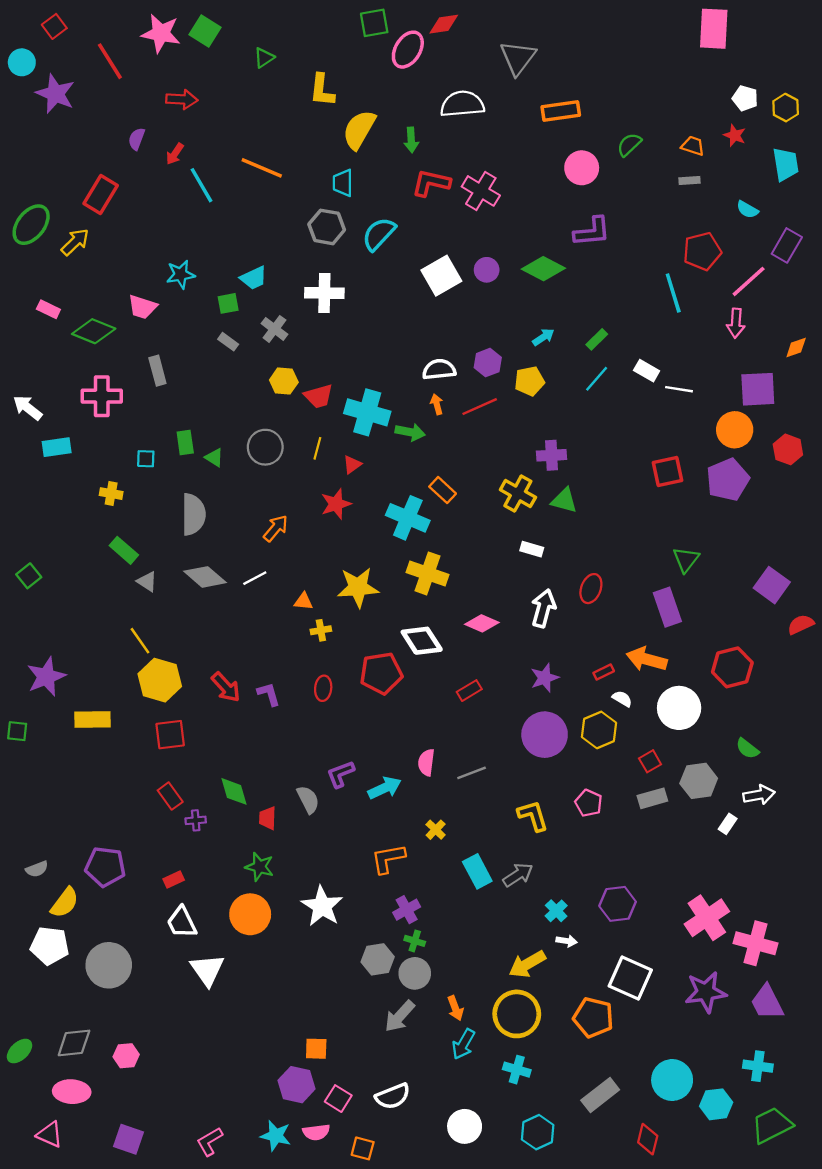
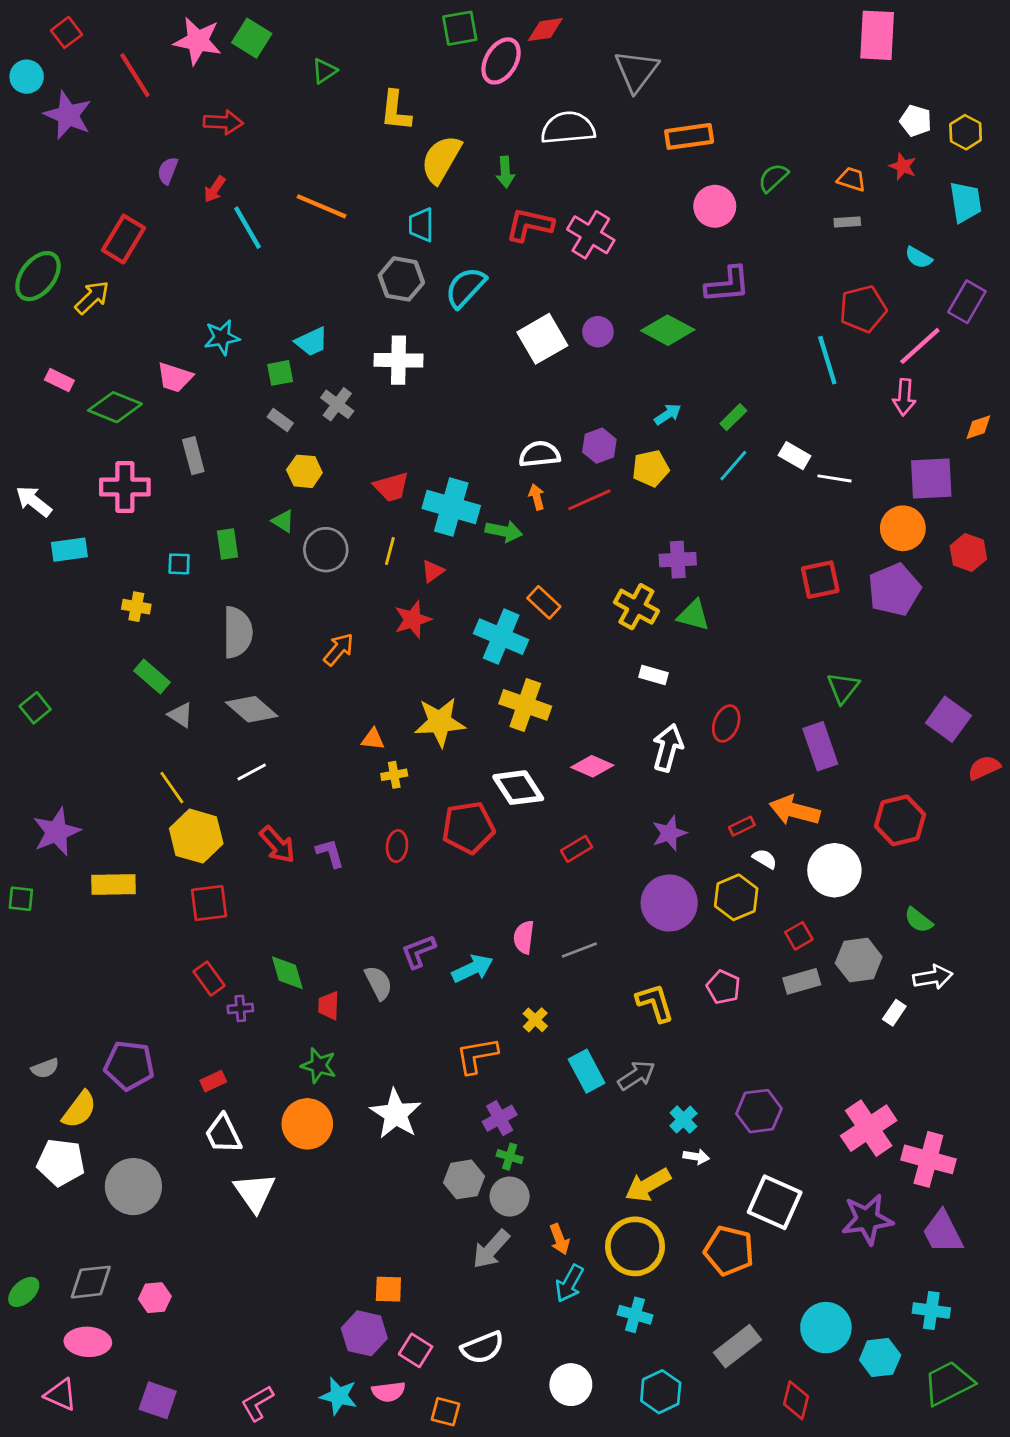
yellow hexagon: (284, 381) -> (304, 471), moved
green triangle: (214, 458) -> (283, 521), moved
white line: (255, 578) -> (252, 772), moved

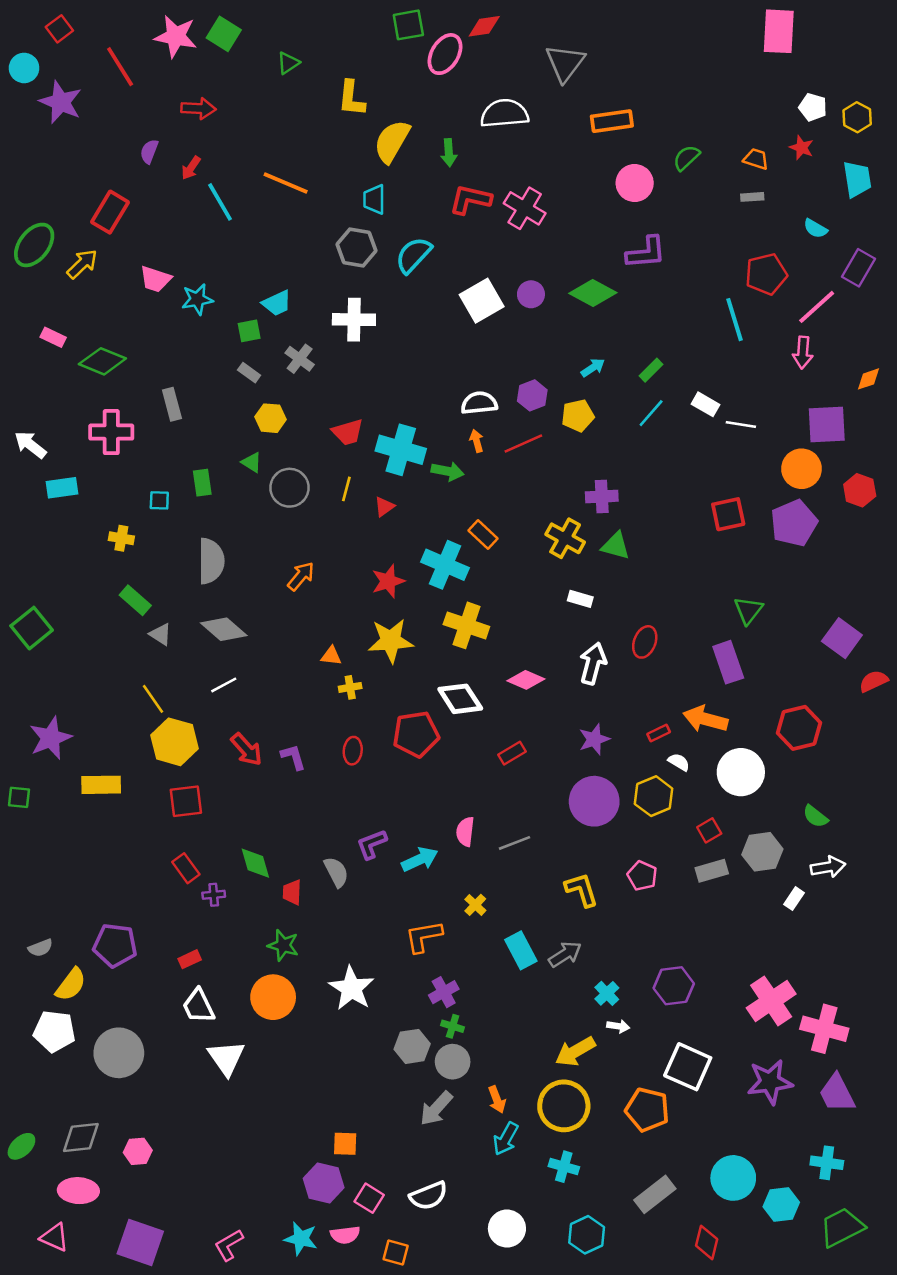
pink trapezoid: (175, 377) -> (155, 279), moved
red star: (413, 619) -> (388, 581), moved
green square: (35, 708) -> (32, 628), size x1.5
purple square: (158, 1400) -> (140, 1242), size x1.4

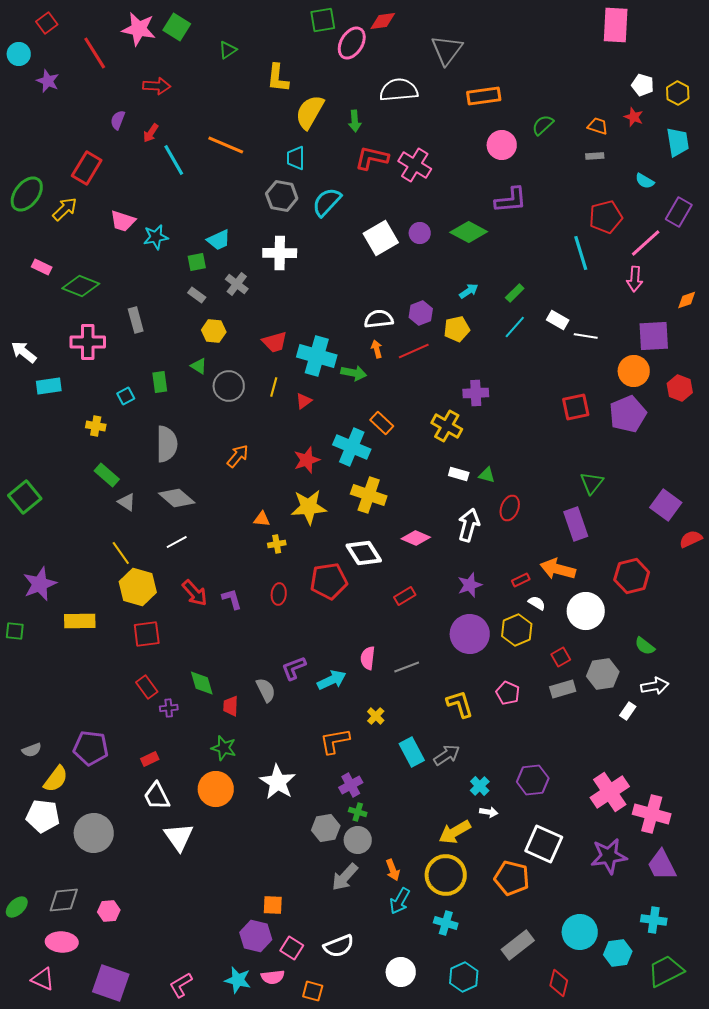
purple star: (61, 102) -> (48, 81), size x0.7
cyan square: (159, 500) -> (126, 396), turned -30
green triangle: (616, 546) -> (487, 475), moved, size x0.7

